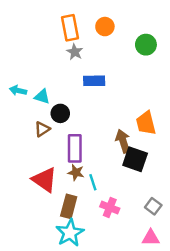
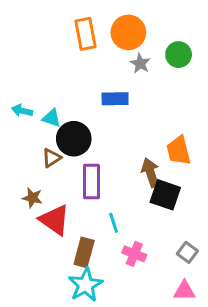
orange circle: (105, 27) -> (128, 32), size x1.5
gray star: (75, 52) -> (140, 63), moved
black circle: (60, 113) -> (74, 139), size x1.5
brown star: (76, 173) -> (32, 198), moved

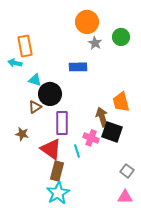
orange rectangle: (86, 34) -> (25, 46), moved
cyan arrow: (22, 111) -> (15, 63), moved
red triangle: (55, 220) -> (51, 149), moved
pink cross: (134, 254) -> (91, 138), moved

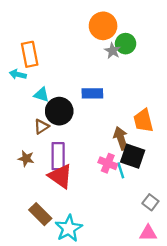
green circle: (121, 37) -> (126, 44), moved
blue rectangle: (78, 67) -> (92, 93), moved
purple rectangle: (62, 123) -> (58, 156), moved
cyan line: (77, 151) -> (121, 170), moved
brown rectangle: (57, 171) -> (40, 214), moved, turned -60

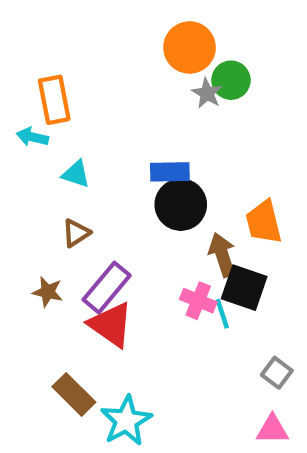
black circle: (59, 111) -> (181, 205), moved
purple rectangle: (58, 156) -> (107, 288), turned 40

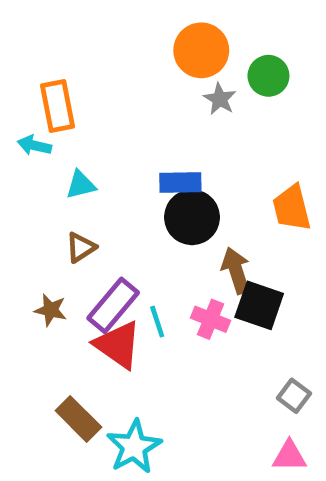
green circle: (231, 80) -> (268, 76), moved
cyan triangle: (76, 174) -> (81, 185), turned -32
orange trapezoid: (264, 222) -> (292, 208), moved
cyan line: (222, 314) -> (157, 322), moved

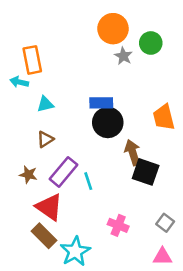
pink cross: (211, 319) -> (118, 225), moved
red triangle: (118, 345) -> (49, 207), moved

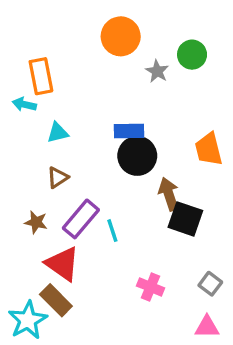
orange circle: (113, 29) -> (121, 36), moved
cyan star: (75, 251) -> (28, 320), moved

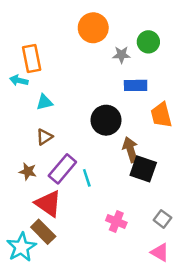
gray star: (157, 71) -> (121, 55), turned -30
blue rectangle: (129, 131) -> (136, 85), moved
pink triangle: (207, 327) -> (160, 252), turned 30

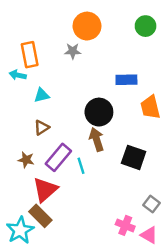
green circle: (148, 42) -> (146, 26), moved
gray star: (121, 55) -> (73, 51), moved
brown arrow: (130, 150) -> (97, 139), moved
red triangle: (48, 204) -> (45, 190), turned 44
pink cross: (116, 221) -> (125, 225), moved

